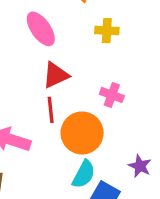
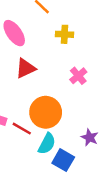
pink cross: (112, 95) -> (78, 76), moved, turned 30
red line: (51, 110) -> (22, 129), moved, turned -54

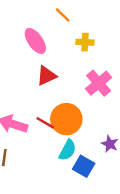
pink cross: (78, 76) -> (99, 83), size x1.5
red line: (22, 129) -> (45, 123), moved

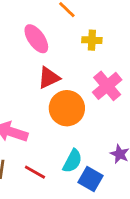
orange circle: (66, 119) -> (67, 108), moved
red line: (45, 123) -> (35, 172), moved

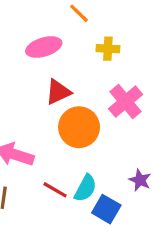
pink ellipse: (36, 39) -> (44, 47), turned -72
red line: (35, 172) -> (55, 190), moved

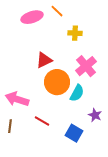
pink ellipse: (44, 47) -> (32, 17), moved
cyan semicircle: (85, 188) -> (77, 93), moved

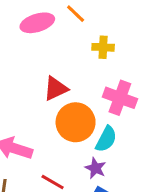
pink cross: (86, 66) -> (120, 98), turned -30
purple star: (95, 115) -> (95, 168), moved

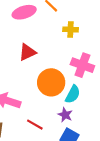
red triangle: (56, 89) -> (27, 52), moved

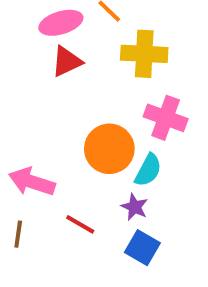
yellow cross: (71, 29) -> (144, 54), size x1.6
red triangle: (27, 52) -> (67, 62), moved

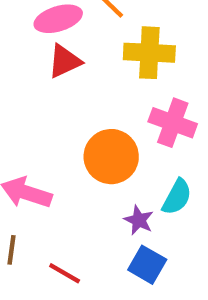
cyan semicircle: (148, 170) -> (177, 197), moved
red line: (80, 224) -> (65, 273), moved

